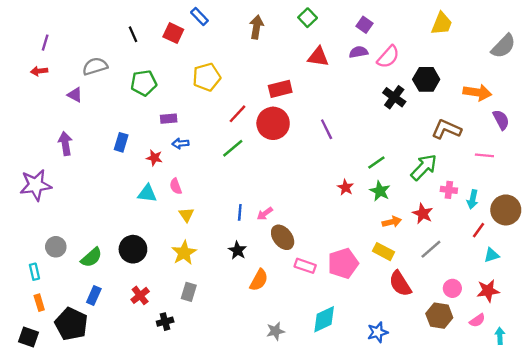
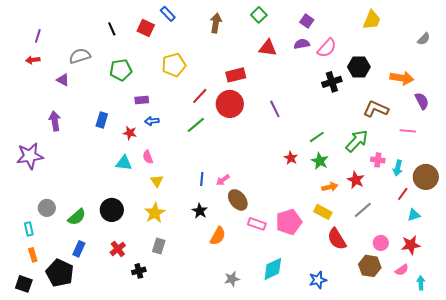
gray semicircle: (503, 46) -> (424, 39), size x0.6
black cross: (394, 97) -> (332, 82), turned 36

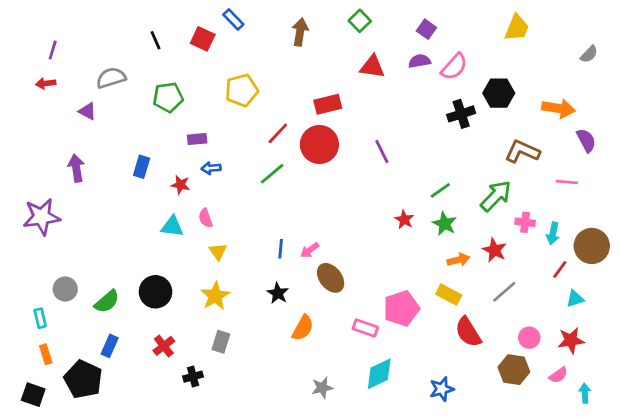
pink rectangle: (257, 224) -> (365, 328), moved

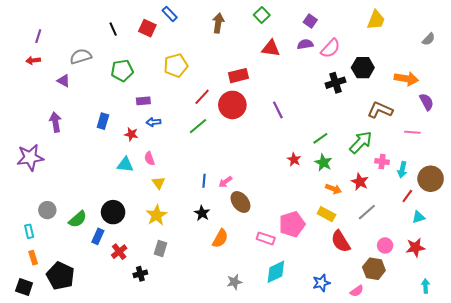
orange arrow: (458, 260) -> (333, 189), turned 35
blue rectangle: (110, 346) -> (98, 236), moved
pink semicircle: (558, 375) -> (357, 291), moved

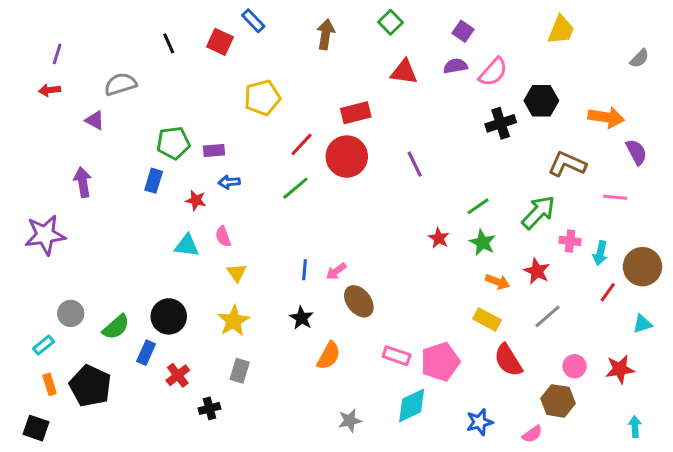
green pentagon: (122, 71) -> (173, 143), moved
cyan triangle: (418, 217) -> (642, 324), moved
pink pentagon: (292, 224) -> (440, 362), moved
cyan rectangle: (29, 231) -> (44, 345), turned 64
black pentagon: (60, 276) -> (90, 386), moved

